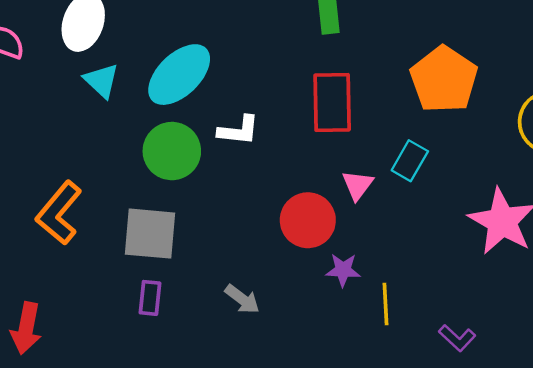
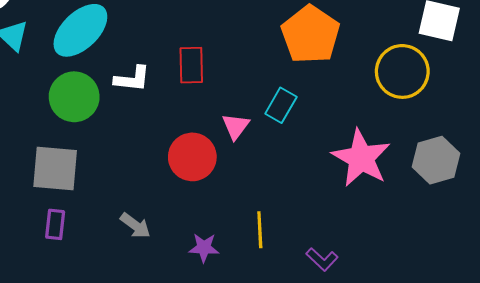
red rectangle: (332, 102) -> (191, 65), moved, size x0.7
purple star: (343, 270) -> (204, 248), moved

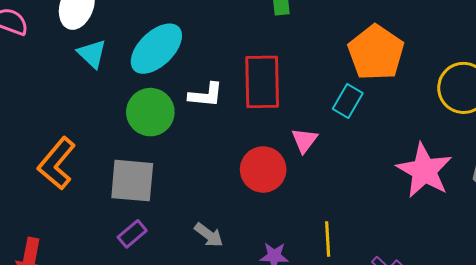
red rectangle: (191, 65) -> (262, 82), size x1.5
cyan rectangle: (281, 105) -> (348, 101), moved
purple rectangle: (55, 224) -> (132, 234), turned 44

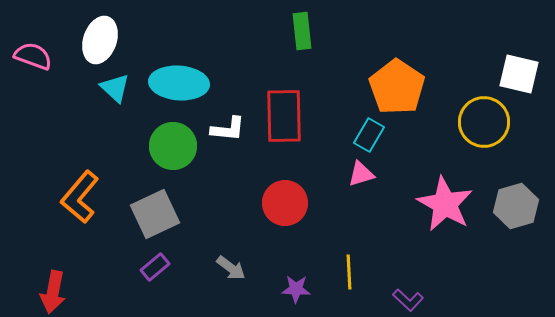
cyan ellipse: (156, 49) -> (179, 83), turned 48
pink triangle: (304, 140) -> (361, 174), moved, turned 36
gray square: (132, 181) -> (155, 214), turned -30

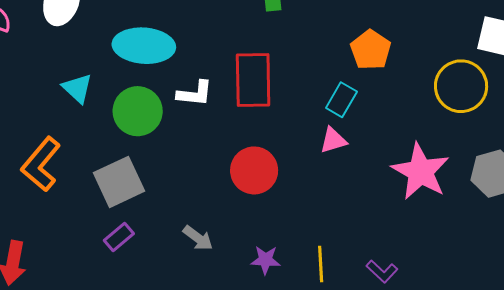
orange pentagon: (397, 87) -> (371, 50), size x0.7
cyan triangle: (115, 88) -> (77, 88), moved
yellow line: (349, 272) -> (321, 264), moved

